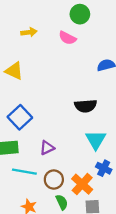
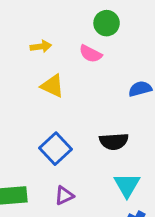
yellow triangle: (14, 71) -> (53, 86), moved
blue square: (20, 117) -> (55, 149), moved

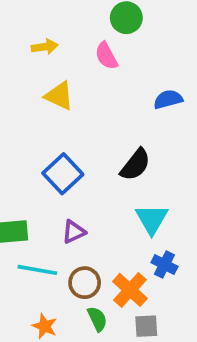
pink semicircle: (90, 54) -> (106, 56), turned 35
black semicircle: (114, 141) -> (135, 165), turned -48

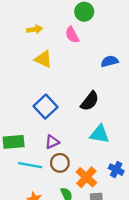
cyan triangle: (152, 219) -> (100, 134), turned -50
blue cross: (164, 264) -> (116, 170), moved
brown circle: (85, 283) -> (60, 163), moved

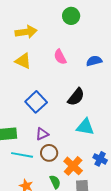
yellow arrow: (35, 29) -> (26, 32), size x1.5
pink semicircle: (72, 35) -> (60, 57), moved
yellow triangle: (43, 59) -> (23, 61), moved

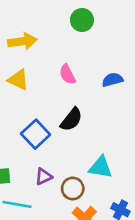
black semicircle: (76, 97) -> (71, 119), moved
brown circle: (49, 153) -> (73, 188), moved

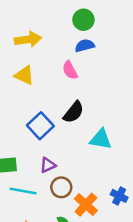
blue semicircle: (112, 80) -> (85, 46), moved
cyan triangle: (101, 167) -> (101, 139), moved
brown circle: (73, 188) -> (61, 187), moved

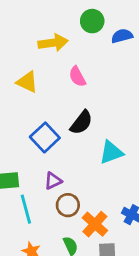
yellow arrow: (28, 39) -> (53, 43), moved
blue semicircle: (85, 46) -> (122, 36), moved
cyan triangle: (101, 139) -> (111, 152), turned -30
cyan line: (23, 191) -> (26, 209), turned 65

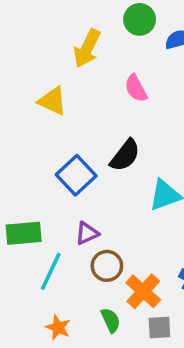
yellow arrow: (53, 43) -> (87, 48), turned 124
pink semicircle: (77, 77) -> (136, 88), moved
cyan line: (26, 209) -> (51, 271), turned 40

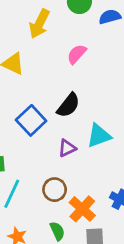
pink semicircle: (136, 88) -> (77, 54), turned 70
purple triangle: (87, 233) -> (67, 148), moved

